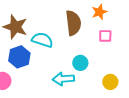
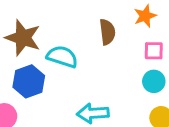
brown semicircle: (73, 23) -> (107, 32), size x0.7
cyan circle: (80, 63) -> (154, 81), moved

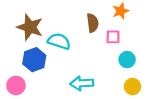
pink square: (154, 51) -> (113, 37), moved

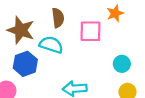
brown semicircle: (93, 23) -> (58, 18), moved
pink square: (113, 37) -> (90, 31), moved, size x1.5

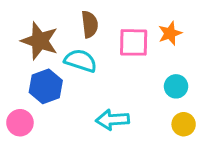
orange star: (115, 13) -> (170, 33), moved

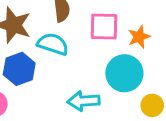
orange star: (170, 33) -> (139, 37), moved
cyan circle: (176, 86) -> (124, 73), moved, size x1.6

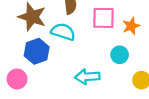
cyan circle: (124, 73) -> (120, 55), size x0.6

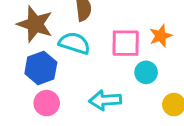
pink square: (103, 18) -> (126, 43), moved
pink circle: (17, 79) -> (47, 103), moved

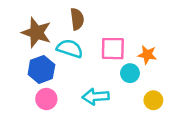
orange star: (161, 36) -> (147, 55), moved, turned 30

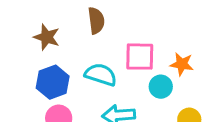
brown star: (37, 33) -> (47, 37), size x0.7
cyan semicircle: (70, 49) -> (101, 75), moved

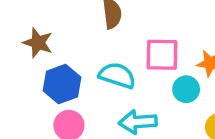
brown star: (47, 37) -> (38, 43), moved

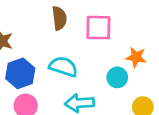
pink square: (162, 55) -> (98, 28), moved

